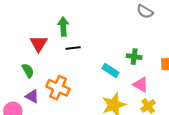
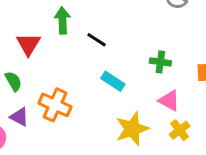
black line: (73, 48) -> (97, 40), moved, turned 40
cyan rectangle: (111, 71) -> (113, 81), moved

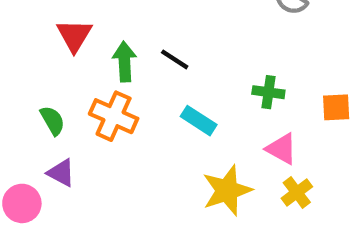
green arrow: (62, 20) -> (124, 62), moved
red triangle: (28, 44) -> (74, 35), moved
orange cross: (55, 105) -> (114, 116), moved

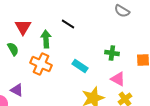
black line: (175, 59) -> (68, 24), moved
green semicircle: (52, 121) -> (13, 49), moved

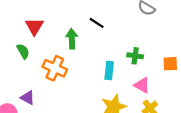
black line: (68, 24) -> (97, 23), moved
green arrow: (46, 39) -> (72, 39), moved
cyan rectangle: (80, 66) -> (109, 70), moved, turned 63

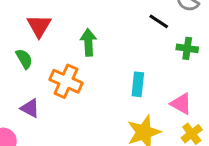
black line: (97, 23) -> (159, 21), moved
green cross: (135, 56) -> (187, 48), moved
purple triangle: (28, 98) -> (30, 108), moved

